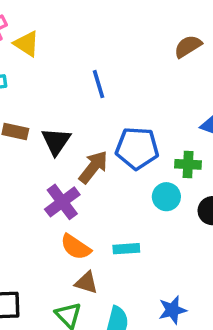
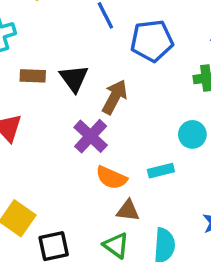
blue pentagon: (137, 148) -> (152, 41), moved
cyan circle: (166, 197) -> (192, 134), moved

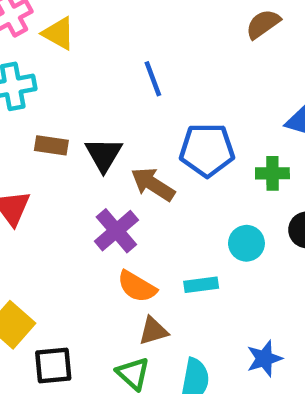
blue pentagon: (152, 41) -> (207, 150), moved
brown arrow: (115, 97) -> (153, 184), turned -92
brown triangle: (128, 210) -> (153, 331), turned -30

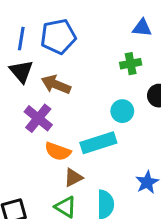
blue line: (153, 79) -> (21, 39), moved, turned 40
blue pentagon: (207, 150) -> (58, 36), moved
cyan rectangle: (201, 285) -> (98, 143), size x1.6

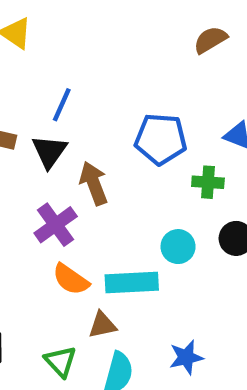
blue pentagon: (58, 36) -> (161, 139), moved
brown arrow: (56, 84) -> (94, 183), turned 32
brown triangle: (73, 178) -> (102, 325), moved

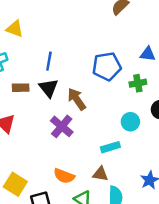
orange semicircle: (71, 279) -> (64, 176), moved
cyan rectangle: (132, 283) -> (110, 147), size x0.7
brown triangle: (102, 325) -> (100, 174), turned 35

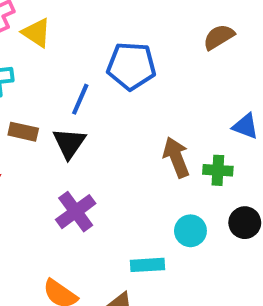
blue pentagon: (107, 66) -> (131, 66), moved
brown arrow: (77, 99) -> (176, 157), moved

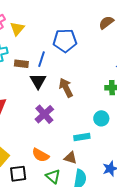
yellow triangle: (37, 33) -> (17, 29), turned 42
brown rectangle: (23, 132) -> (21, 64), moved
brown arrow: (176, 157) -> (66, 88), moved

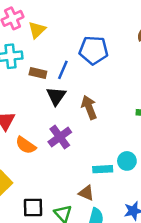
cyan circle: (101, 118) -> (127, 161), moved
orange semicircle: (41, 155) -> (26, 145), moved
black square: (18, 174) -> (33, 208), moved

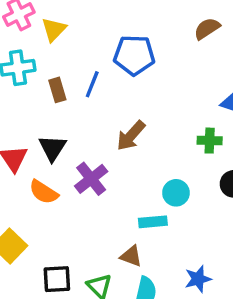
brown rectangle: (38, 73) -> (57, 90), turned 63
black triangle: (56, 96) -> (52, 148), moved
brown arrow: (89, 107) -> (131, 136), turned -115
cyan circle: (127, 161) -> (176, 193), moved

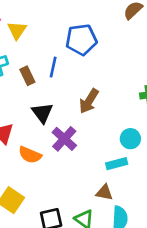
black triangle: (52, 148) -> (42, 113), moved

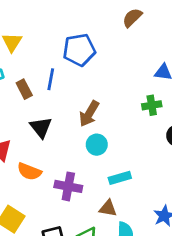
purple cross: (64, 139) -> (68, 186), moved, turned -30
cyan circle: (130, 139) -> (97, 145), moved

